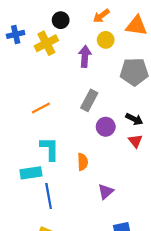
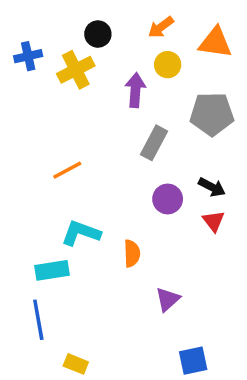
gray rectangle: (89, 100) -> (154, 143), moved
cyan L-shape: (50, 149) -> (81, 233), turned -70
blue line: (49, 196) -> (38, 320), moved

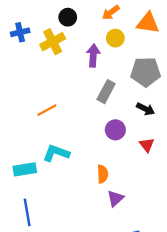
black arrow: (212, 187) -> (146, 109), moved
orange semicircle: (132, 253) -> (103, 174), moved
cyan rectangle: (52, 270) -> (25, 169), moved

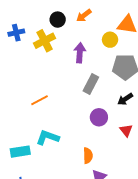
orange arrow: (111, 13) -> (84, 16), moved
yellow circle: (115, 38) -> (110, 40), moved
black arrow: (146, 109) -> (125, 99), turned 119

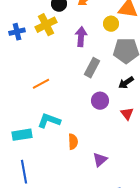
blue cross: (16, 33) -> (17, 32), moved
orange semicircle: (88, 156) -> (73, 142), moved

